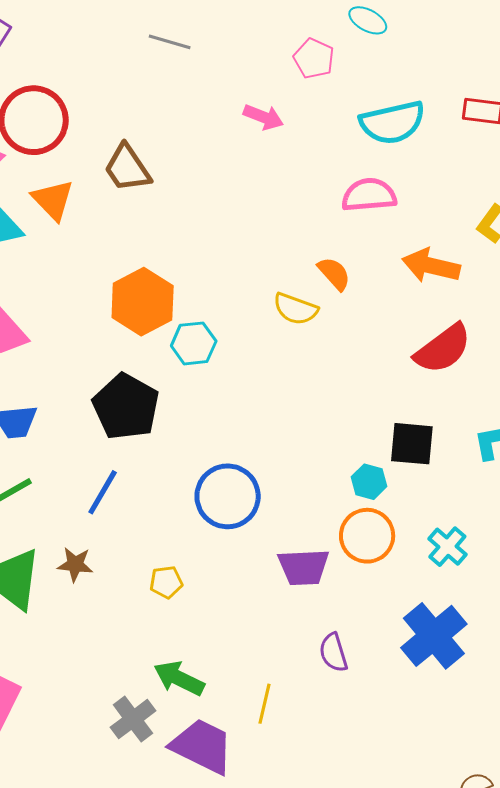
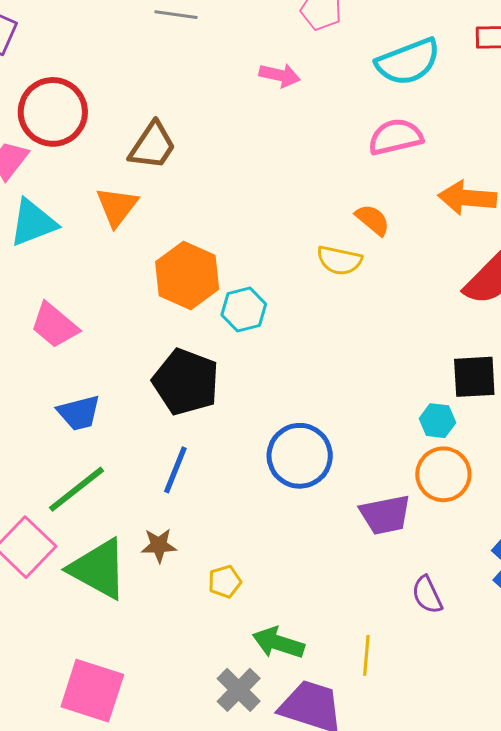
brown trapezoid: (127, 168) -> (153, 146), turned -104
orange triangle: (53, 200) -> (117, 206), moved, turned 30
yellow pentagon: (166, 582) -> (225, 582), moved

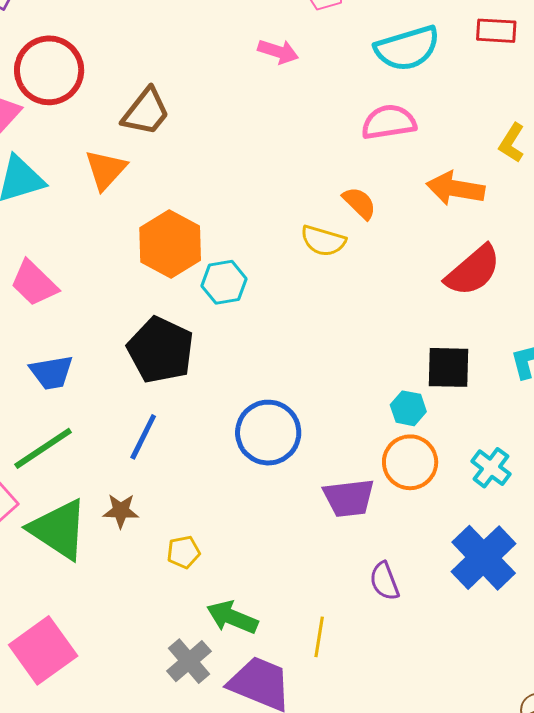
pink square: (92, 691) -> (43, 650), turned 32

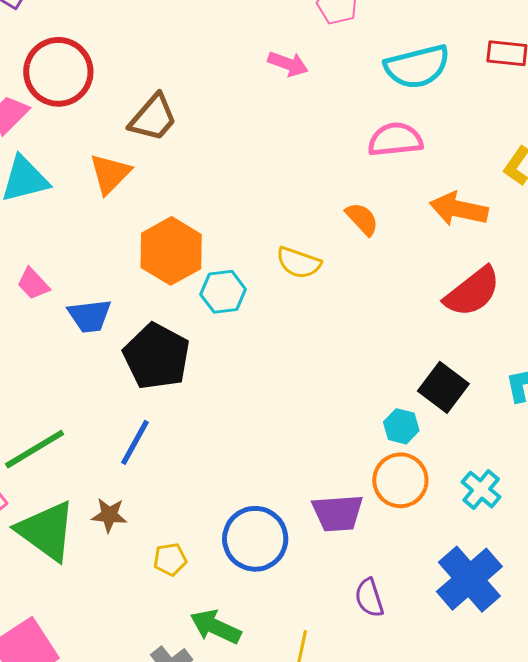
yellow semicircle: (323, 241) -> (299, 263), moved
pink trapezoid: (34, 283) -> (33, 284), size x0.7
black square: (449, 367) -> (443, 387), turned 33
blue trapezoid: (51, 372) -> (90, 316), moved
blue circle: (268, 433) -> (255, 539), moved

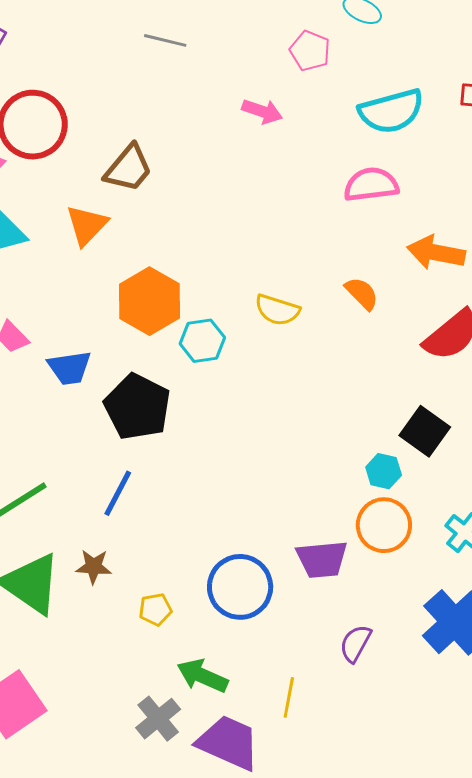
orange semicircle: (362, 219) -> (362, 293), moved
purple semicircle: (369, 598) -> (355, 643), turned 48

